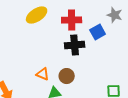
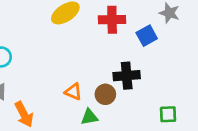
black cross: (75, 45) -> (127, 76), moved

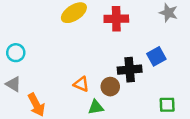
blue square: (147, 36) -> (156, 56), moved

